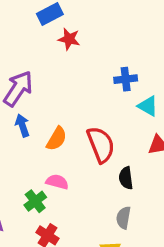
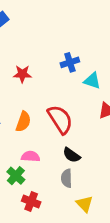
red star: (69, 39) -> (22, 74), moved
black semicircle: (126, 178) -> (71, 155), moved, turned -36
gray semicircle: (123, 218) -> (67, 178), moved

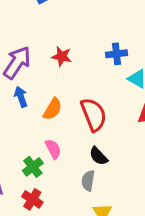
pink semicircle: (31, 156) -> (53, 149), turned 48
red cross: (31, 202) -> (32, 199), moved

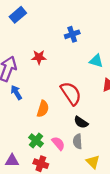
blue cross: (117, 54) -> (72, 34), moved
orange semicircle: (53, 109) -> (43, 109), moved
pink semicircle: (53, 149) -> (58, 143), moved

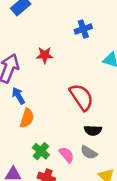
orange semicircle: (43, 109) -> (27, 118), moved
black semicircle: (81, 122) -> (93, 130), turned -32
gray semicircle: (78, 141) -> (89, 152), turned -56

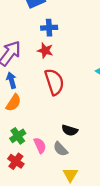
blue cross: (83, 29) -> (49, 28), moved
red semicircle: (81, 97) -> (54, 82), moved

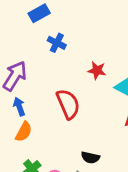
blue cross: (49, 28) -> (57, 43), turned 35
red star: (45, 51) -> (97, 70), moved

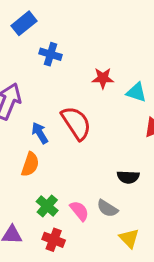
blue arrow: (19, 106) -> (40, 133), moved
black semicircle: (90, 157) -> (128, 177), moved

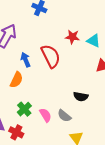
red star: (103, 78) -> (72, 37), moved
red cross: (54, 240) -> (16, 132), moved

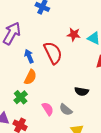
orange semicircle: (16, 80) -> (30, 77), moved
green cross: (24, 109) -> (21, 97), moved

